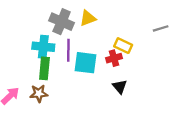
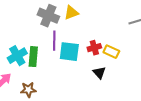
yellow rectangle: (123, 46) -> (111, 52), moved
cyan cross: (43, 47) -> (17, 56), moved, turned -36
brown star: (39, 93) -> (28, 90), moved

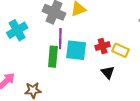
cyan cross: (17, 56) -> (17, 30), moved
green rectangle: (33, 57) -> (53, 57), moved

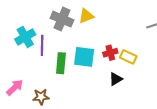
purple line: (60, 39) -> (42, 45), moved
black triangle: (108, 72) -> (116, 79), turned 40

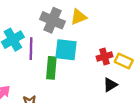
cyan square: (84, 57) -> (66, 50), moved

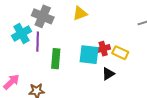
gray cross: (52, 20) -> (43, 16), moved
cyan square: (66, 50) -> (89, 55), moved

